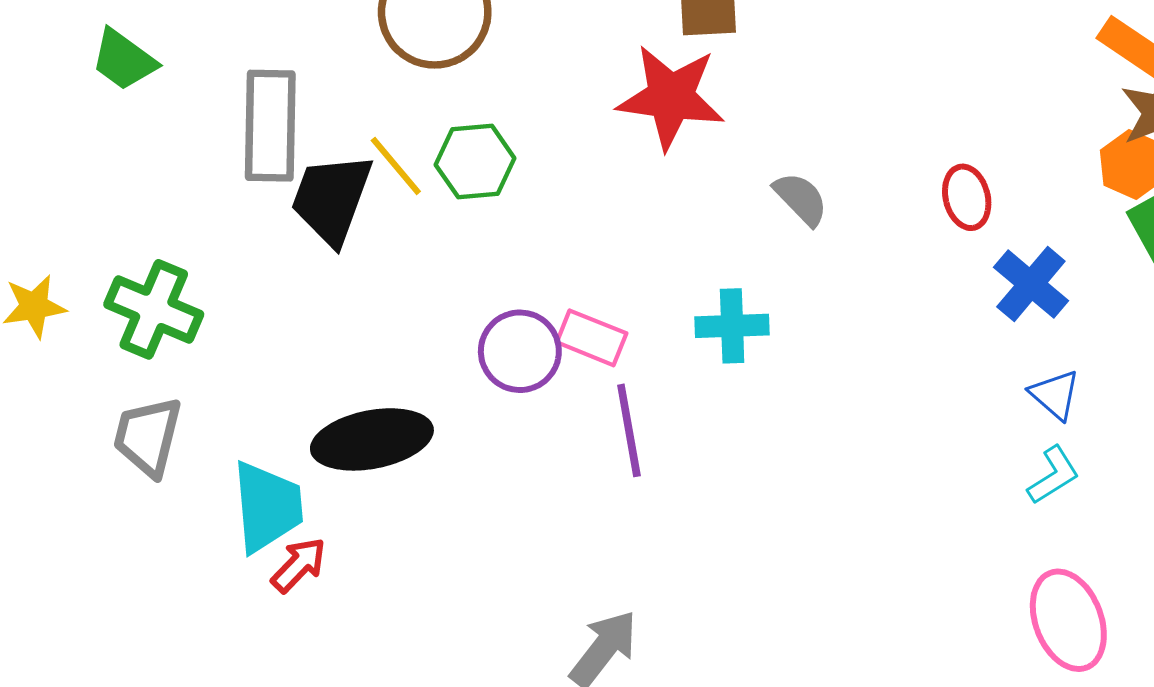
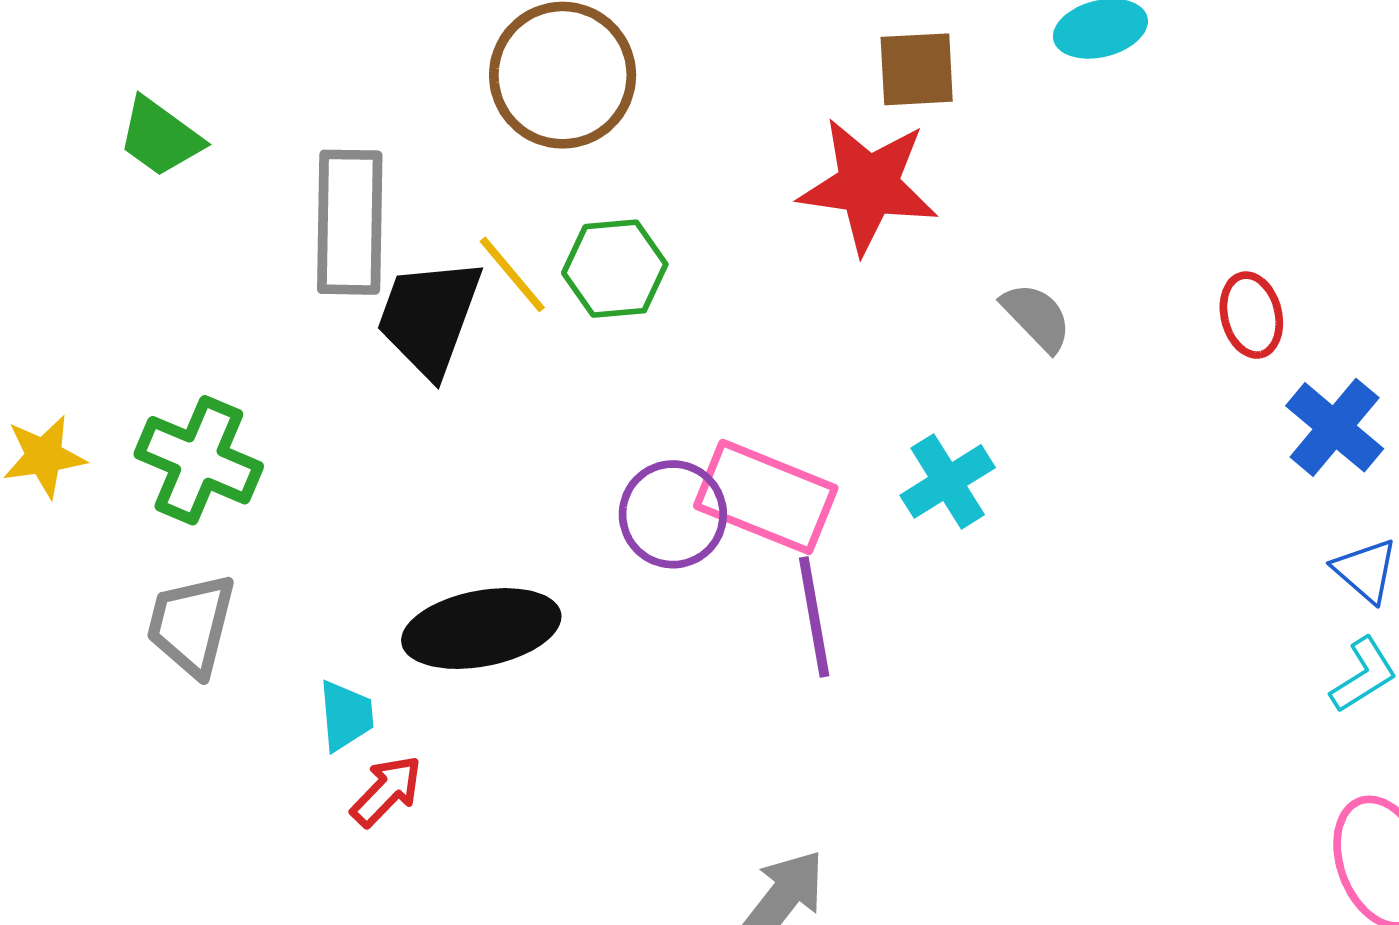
cyan cross: (732, 326) -> (948, 481), turned -30
pink rectangle: (592, 338) -> (766, 497), size x1.5
cyan trapezoid: (267, 507) -> (346, 716), size x0.6

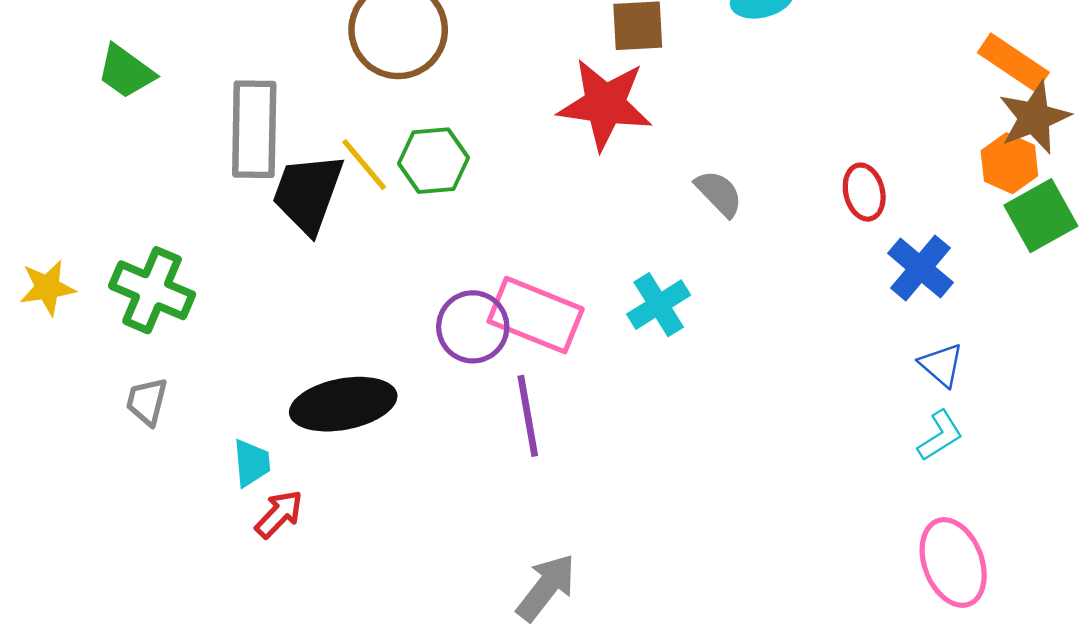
purple line: (814, 617) -> (528, 416), moved
gray trapezoid: (191, 625) -> (147, 401), size x0.7

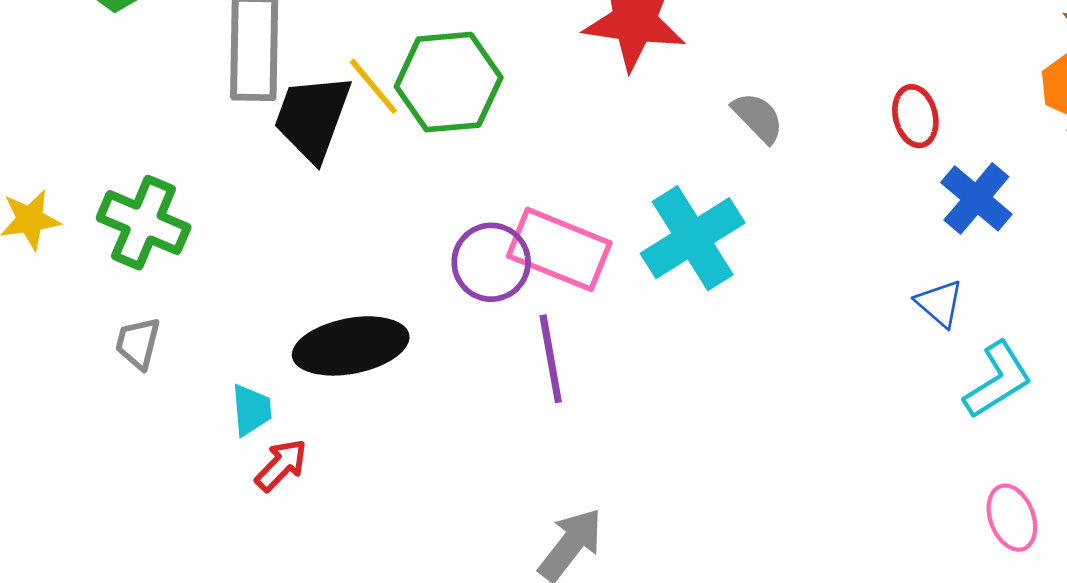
green hexagon: (433, 161) -> (449, 82), size x1.4
cyan cross: (659, 305) -> (693, 238), size x1.5
blue triangle: (941, 365) -> (940, 303), moved
cyan L-shape: (940, 436) -> (998, 380), size x1.4
pink ellipse: (953, 562) -> (1012, 518), size x0.7

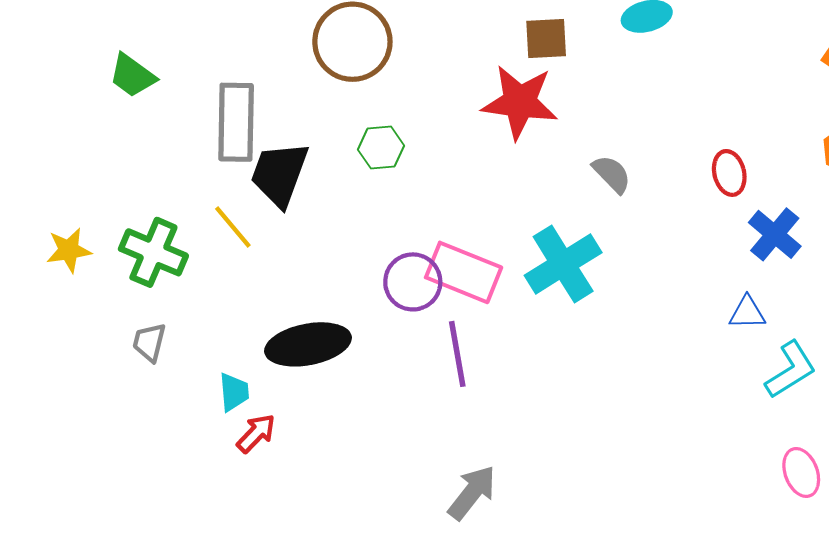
green hexagon: (449, 82) -> (381, 148), size x0.6
yellow line: (373, 86) -> (233, 227), moved
blue triangle: (940, 303) -> (747, 313), turned -42

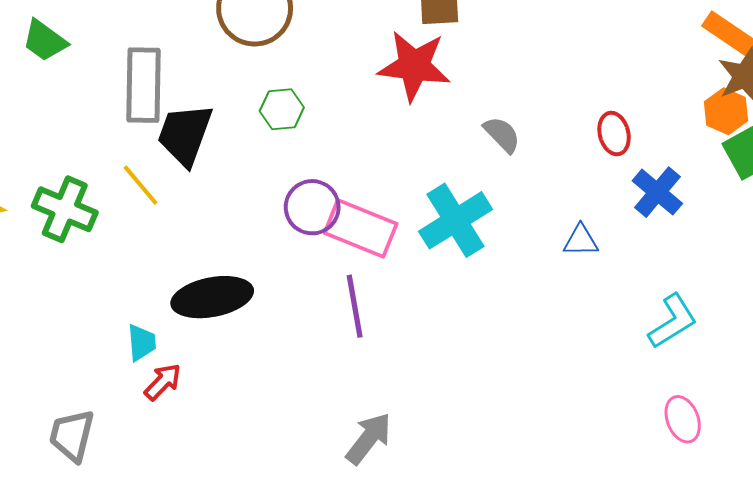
purple circle: (413, 282) -> (312, 207), moved
blue triangle: (747, 313) -> (581, 241), moved
gray trapezoid: (149, 342) -> (72, 435), moved, size x1.4

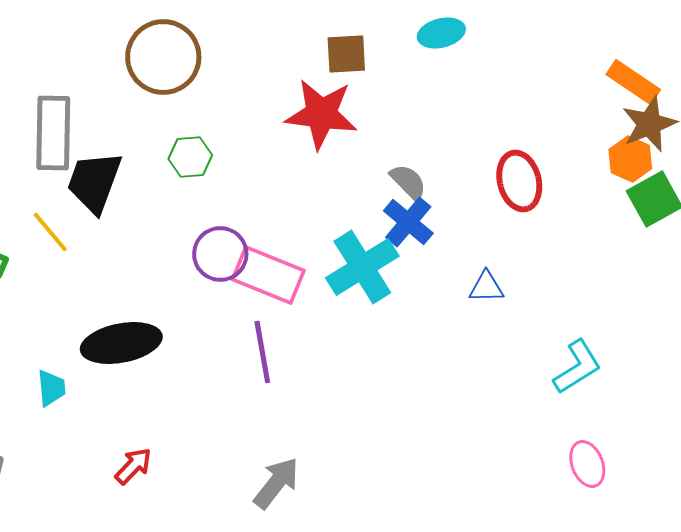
red ellipse: (614, 134) -> (519, 181), size x1.4
blue cross: (657, 192) -> (408, 222), moved
red arrow: (163, 382) -> (133, 466), moved

